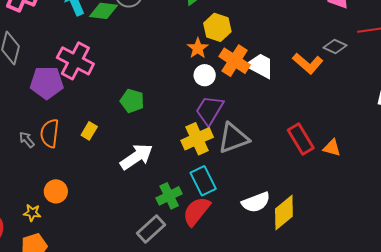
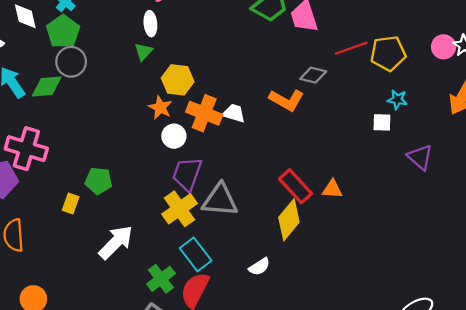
white trapezoid: (260, 66) -> (234, 113), size x0.7
yellow rectangle: (89, 131) -> (71, 203), moved
gray triangle: (233, 138) -> (220, 200), turned 36
white semicircle: (256, 202) -> (259, 267), size x0.7
yellow diamond: (284, 213) -> (289, 220), moved

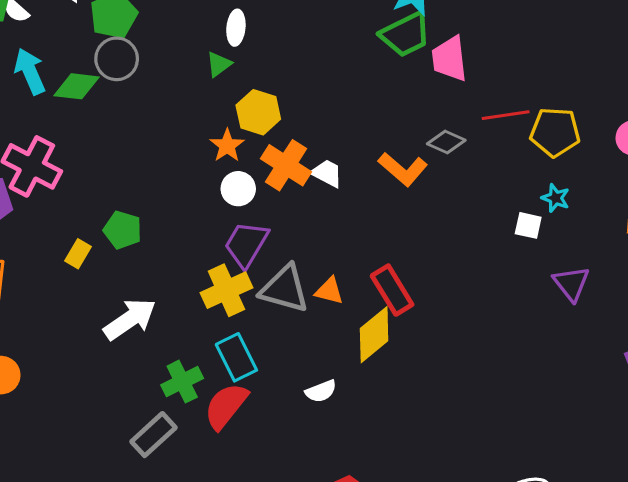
orange triangle: (332, 189) -> (329, 291), moved

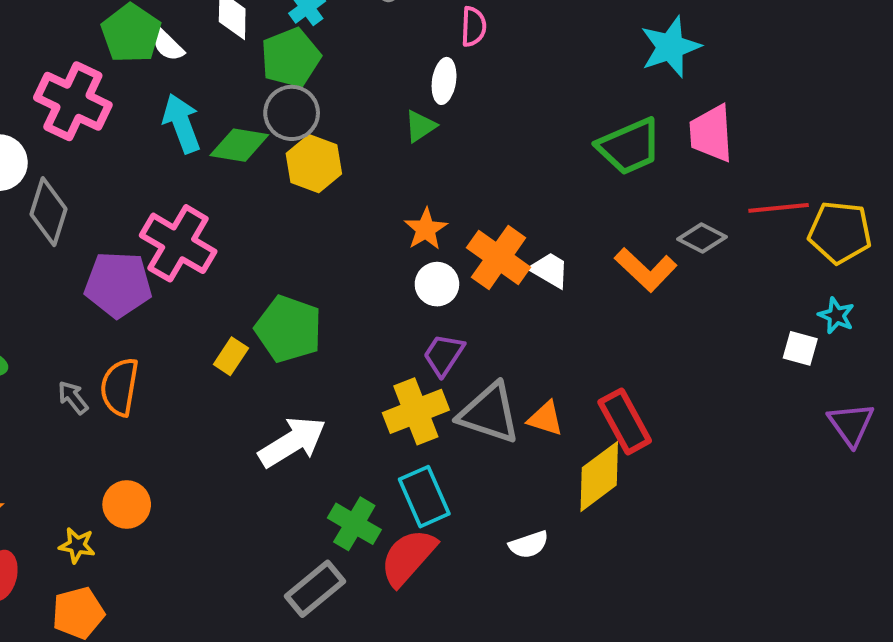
green trapezoid: (406, 34) -> (629, 146), moved
yellow hexagon: (258, 112) -> (314, 164), moved
green pentagon: (123, 230) -> (289, 329), size x1.4
purple trapezoid: (246, 244) -> (444, 355), size x0.7
green cross: (182, 382) -> (354, 524), turned -36

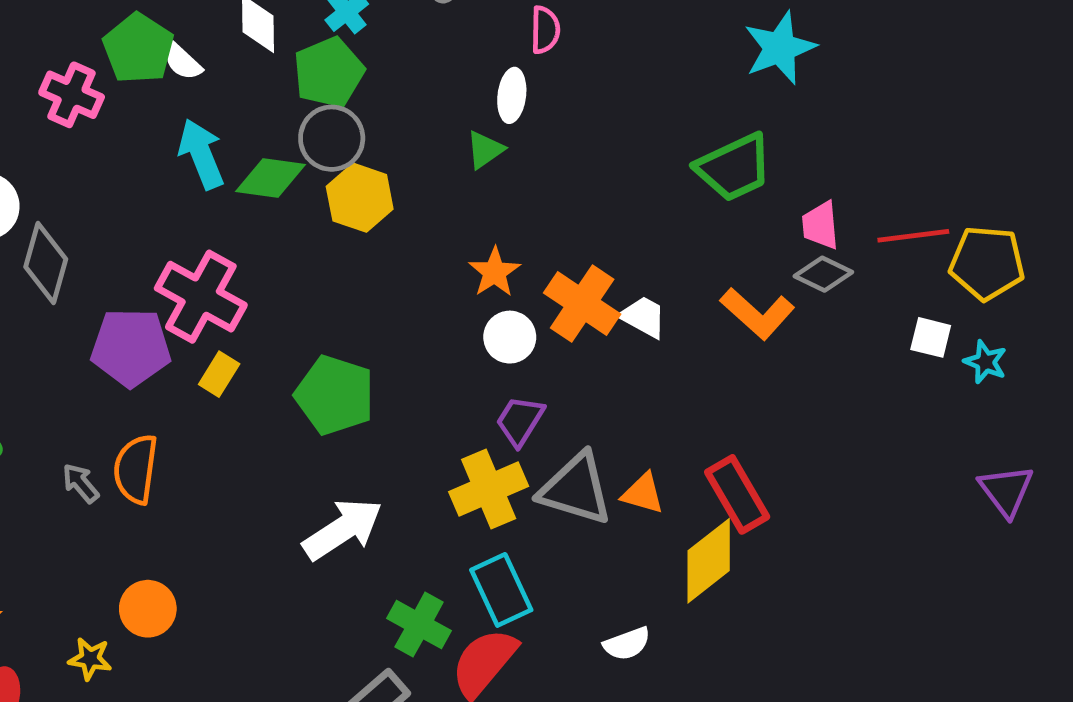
pink cross: (73, 101) -> (72, 95), moved, size x0.7
pink trapezoid: (711, 133) -> (820, 225), moved, size x0.7
white square: (800, 348) -> (931, 337), moved
yellow rectangle: (231, 356) -> (219, 374), moved

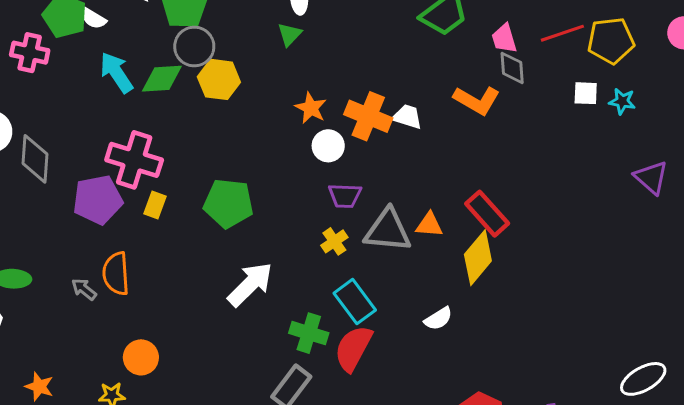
gray diamond: (823, 274) -> (512, 68), turned 72
purple trapezoid: (520, 421) -> (345, 196), turned -108
yellow cross: (489, 489) -> (334, 241), size x0.6

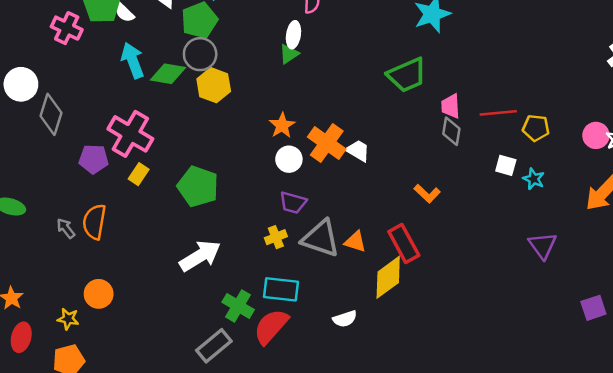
green triangle: (289, 34) -> (289, 54), moved
yellow pentagon: (611, 41) -> (536, 128), size x0.7
orange L-shape: (477, 100) -> (427, 194), moved, size x0.7
purple pentagon: (98, 200) -> (94, 159), size x0.7
cyan rectangle: (355, 302) -> (281, 289), turned -60

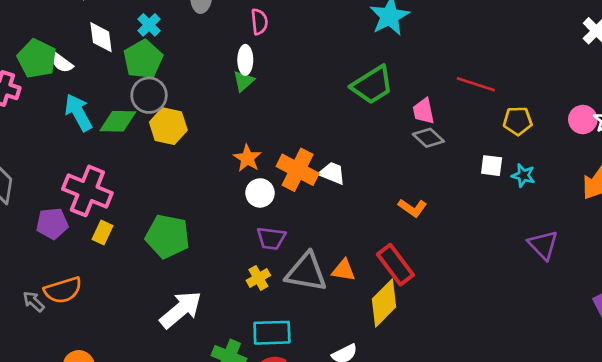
red line: (498, 113) -> (476, 84), moved, turned 32
gray diamond: (451, 131) -> (428, 138), turned -48
orange semicircle: (94, 222) -> (63, 290), turned -108

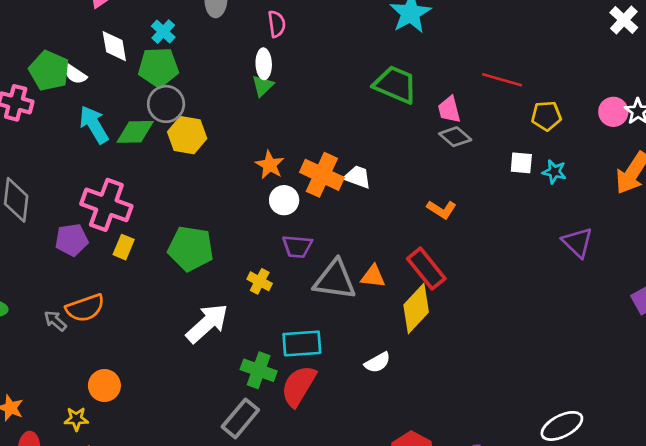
green pentagon: (143, 59) -> (158, 67), turned 30
green trapezoid: (372, 85) -> (395, 85), turned -123
yellow cross: (258, 278) -> (260, 281), moved, turned -30

